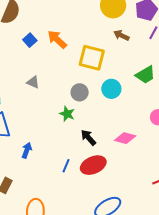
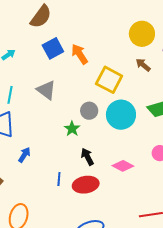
blue square: (30, 40) -> (53, 48), size x1.5
gray triangle: (33, 82) -> (46, 90), size x1.5
cyan circle: (111, 89) -> (121, 115), size x1.5
blue line: (66, 166) -> (59, 179), turned -32

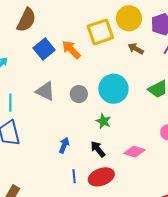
yellow square: (109, 80) -> (100, 32), moved, turned -36
gray circle: (89, 111) -> (79, 94), moved
cyan circle: (121, 115) -> (113, 89), moved
green star: (72, 129) -> (103, 121), moved
blue arrow: (24, 155) -> (64, 145), moved

